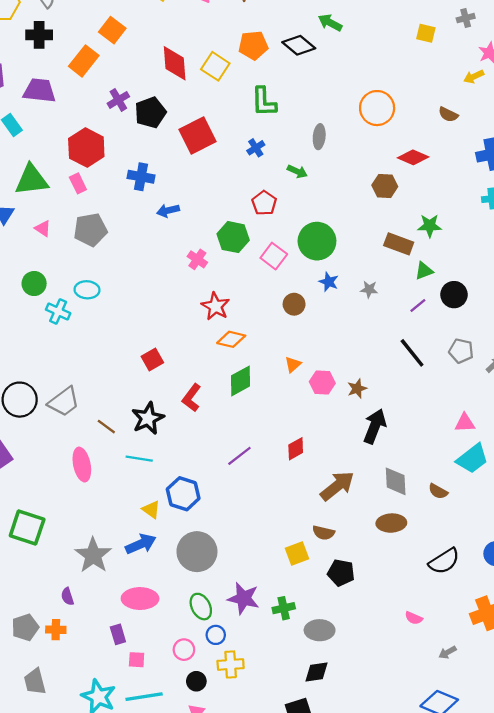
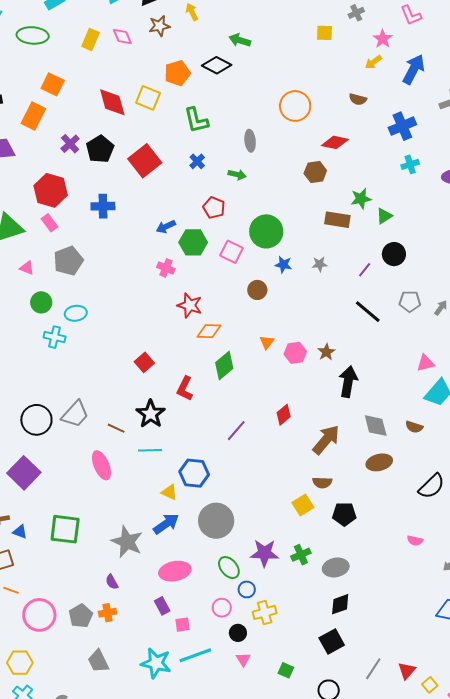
blue arrow: (168, 211) -> (166, 227), moved
green triangle: (424, 271) -> (384, 216), moved
green circle: (34, 284) -> (41, 302), moved

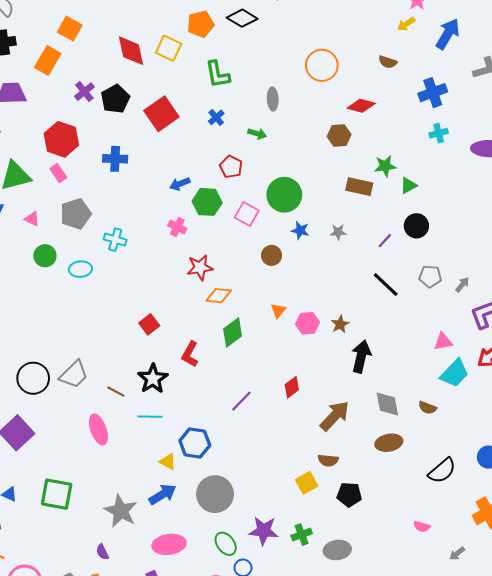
red star: (190, 305) -> (200, 267), turned -30
cyan cross: (55, 337) -> (115, 240), moved

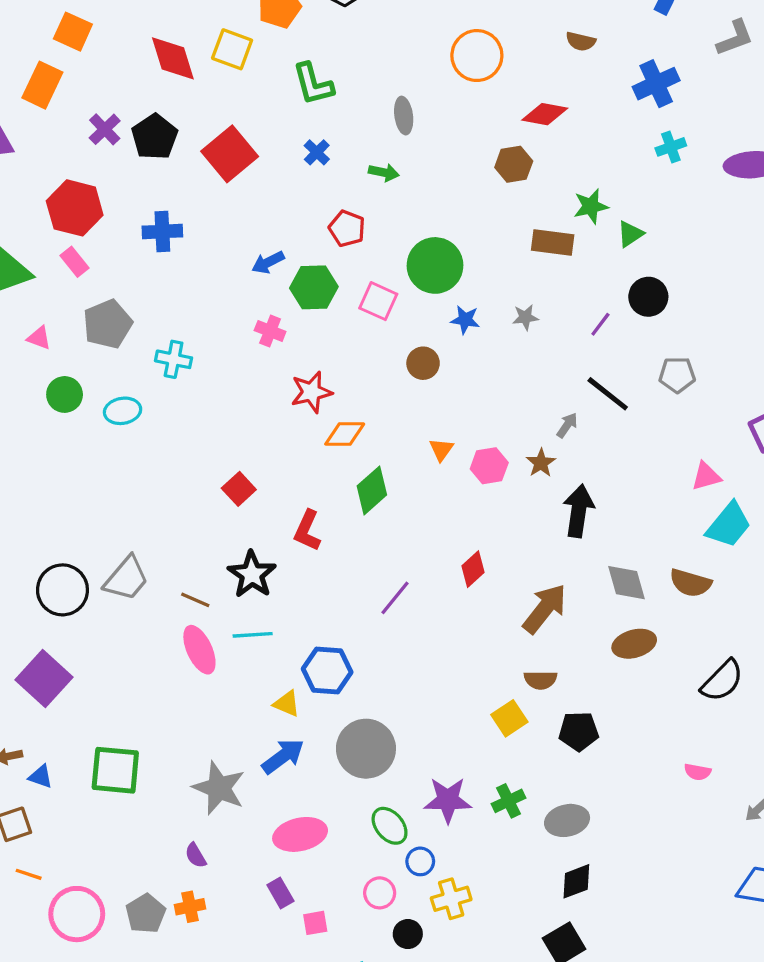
gray arrow: (462, 285) -> (567, 425), moved
brown semicircle: (427, 408) -> (690, 583), size x1.4
pink ellipse: (98, 429) -> (199, 650), moved

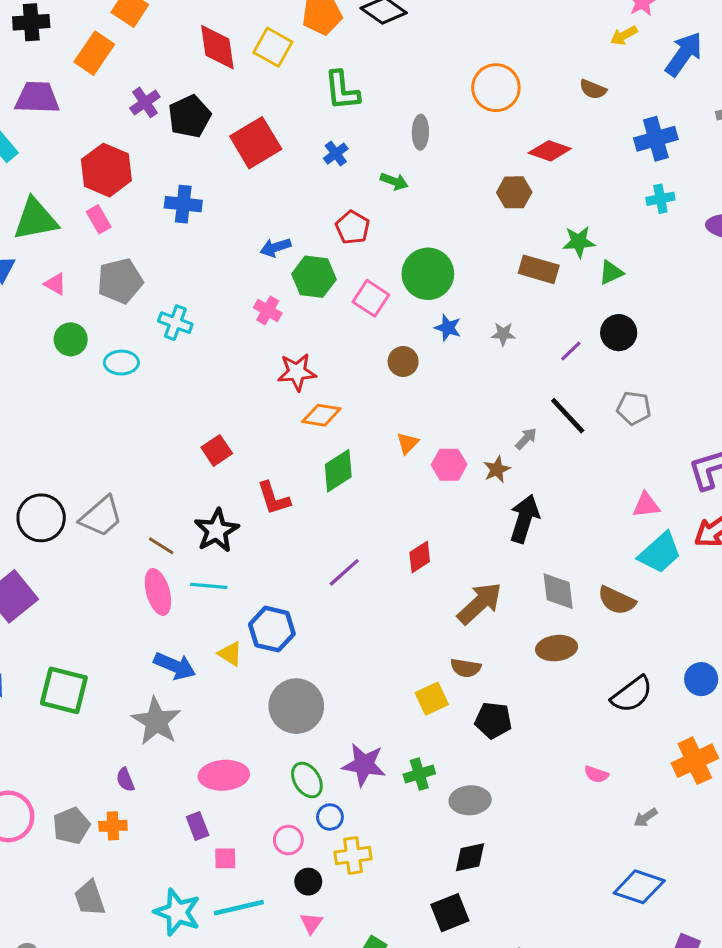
red L-shape: (307, 531) -> (274, 498), turned -51
blue arrow: (283, 756) -> (175, 666), moved, turned 51

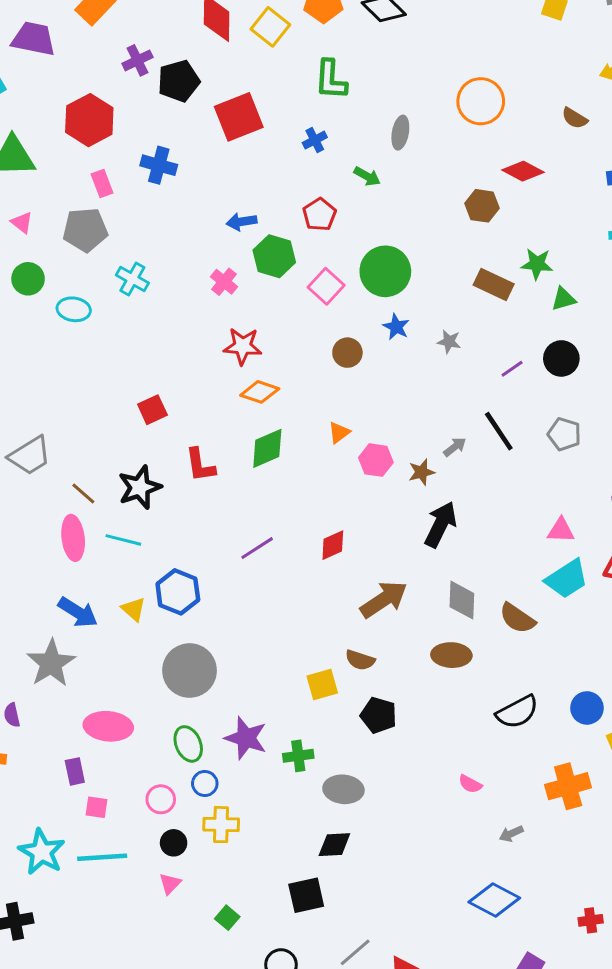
pink rectangle: (99, 219) -> (102, 183), moved

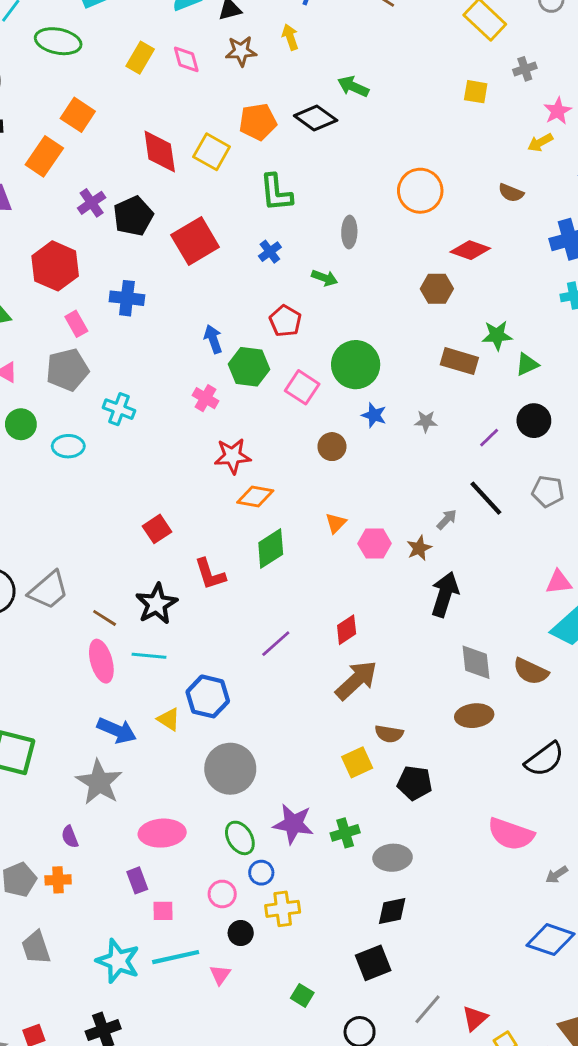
blue arrow: (242, 222) -> (213, 339), turned 88
brown arrow: (384, 599) -> (356, 680), moved
pink semicircle: (470, 784) -> (511, 834), size x2.0
pink triangle: (170, 884) -> (220, 975), moved

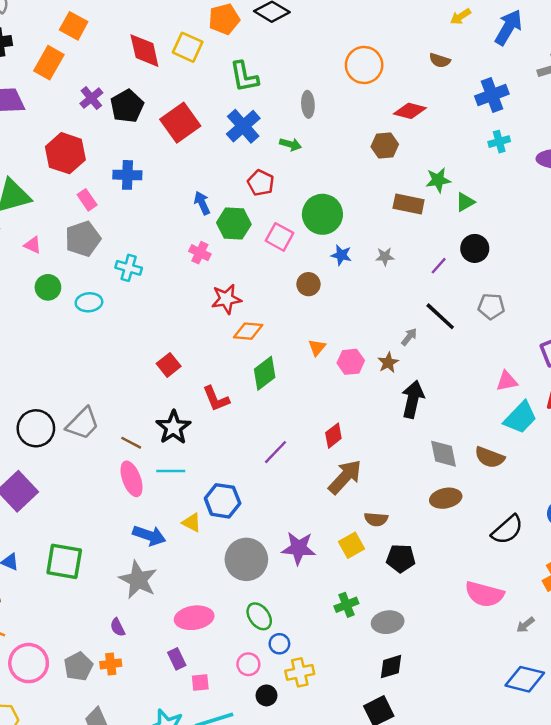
blue cross: (270, 252) -> (243, 126), size x1.8
purple star: (293, 824) -> (299, 548), moved

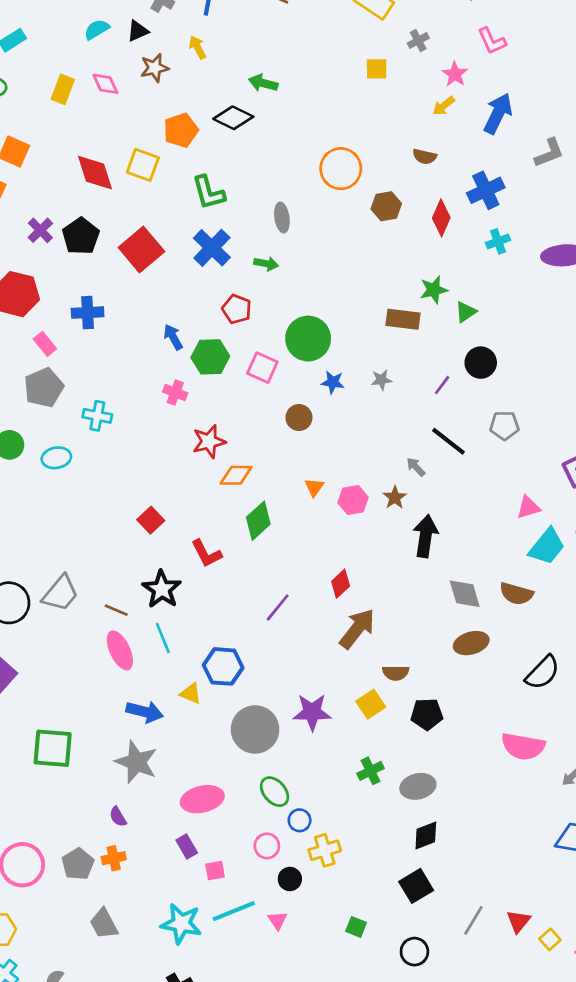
red diamond: (410, 111) -> (441, 218), moved, turned -76
brown hexagon: (385, 146) -> (386, 206), moved
gray arrow: (409, 337) -> (416, 467), turned -78
cyan line: (171, 471) -> (163, 638), turned 72

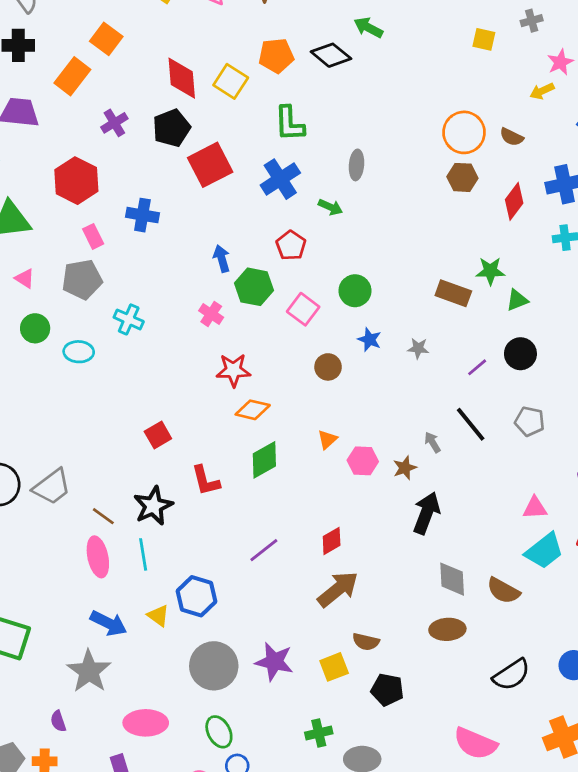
orange circle: (341, 169) -> (464, 132), moved
black pentagon: (81, 236) -> (172, 128), moved
green circle: (308, 339) -> (355, 291), size x0.7

